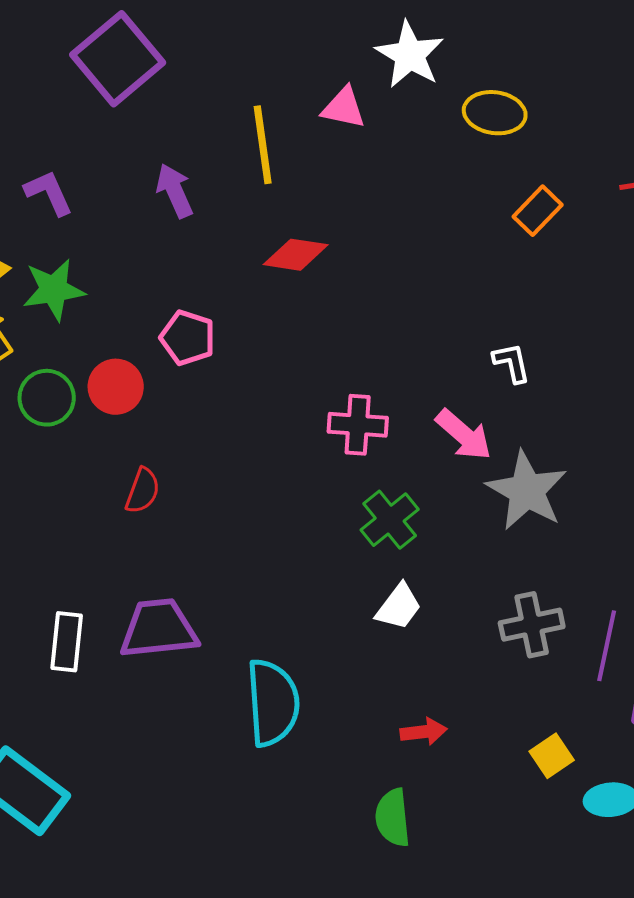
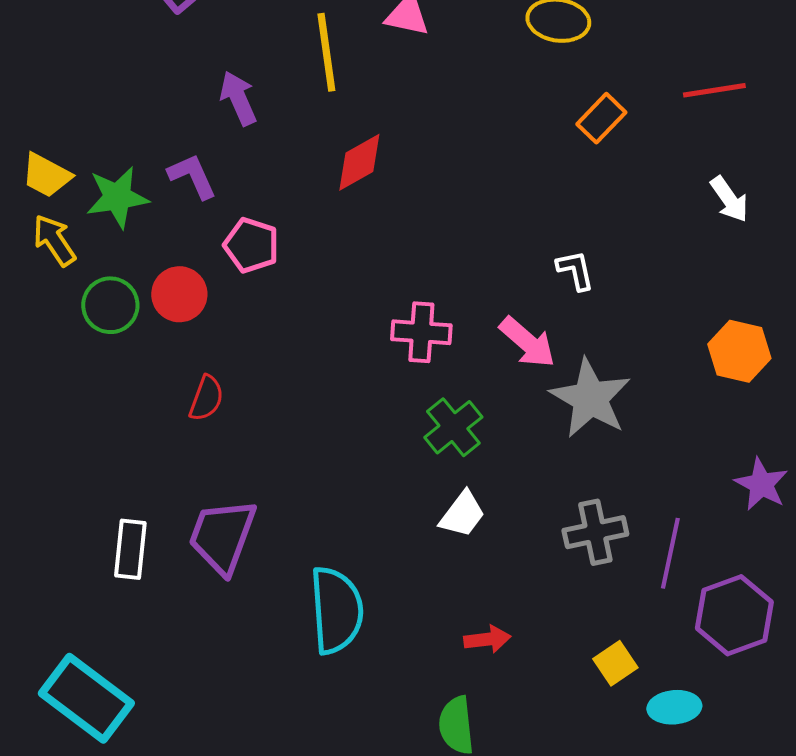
purple L-shape: (49, 193) -> (192, 176), moved
red diamond: (296, 255) -> (359, 162), turned -38
purple trapezoid: (159, 629) -> (222, 536), turned -64

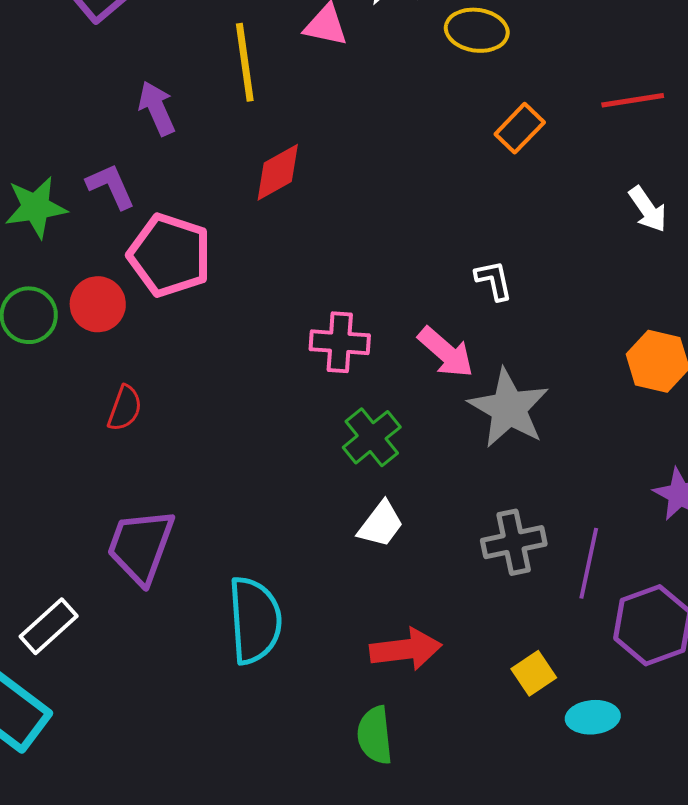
pink pentagon: (251, 245) -> (170, 255), size x1.5
white rectangle: (130, 549) -> (49, 626), moved, turned 42
red arrow: (487, 639) -> (406, 649), size x1.5

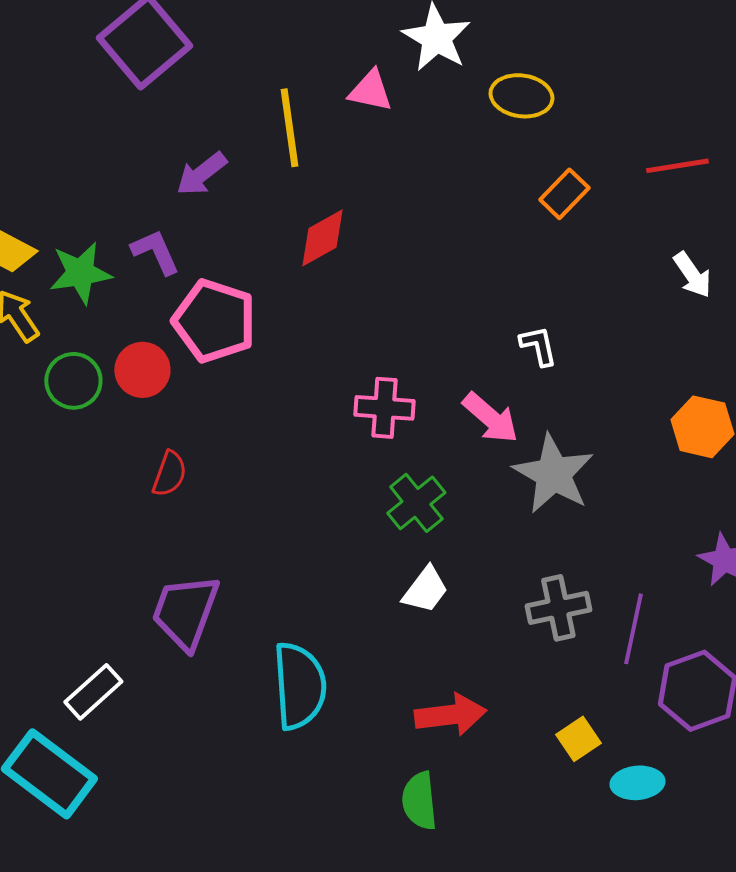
purple arrow: (157, 108) -> (201, 174), turned -104

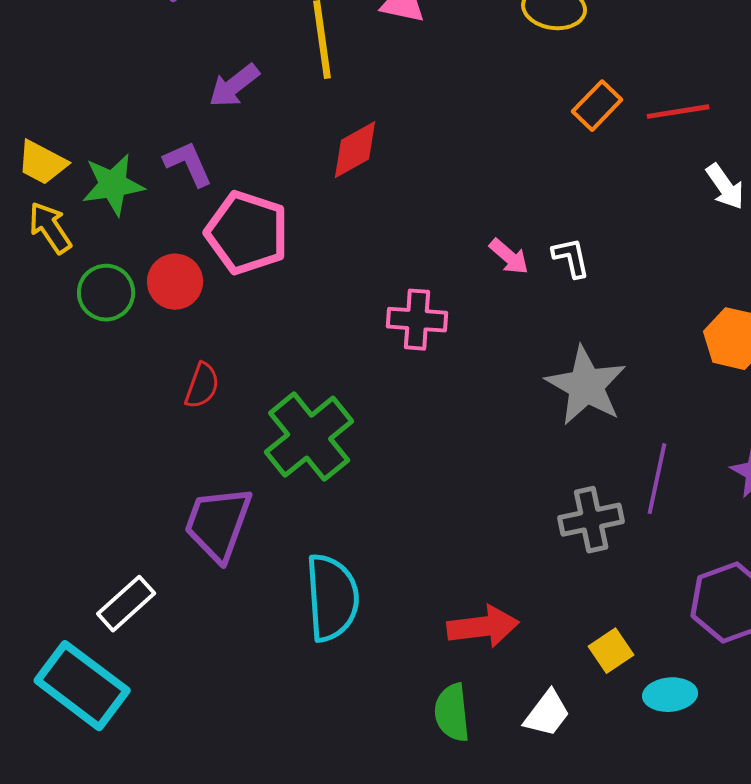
red line: (677, 166) -> (678, 112), moved
pink arrow: (490, 418) -> (509, 257), moved, size x0.7
green cross: (416, 503) -> (309, 437), moved, size x1.5
white trapezoid: (425, 590) -> (547, 714), moved
purple line: (633, 629) -> (657, 479), moved

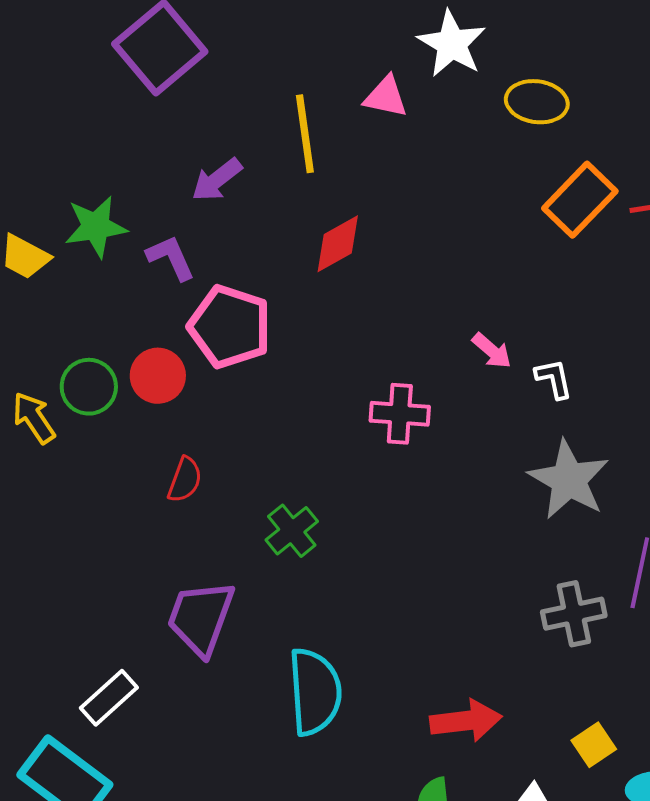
orange rectangle: (597, 106) -> (580, 200), size x1.5
green star: (113, 185) -> (96, 227), moved
yellow arrow: (50, 228) -> (34, 418), moved
white L-shape: (571, 258) -> (554, 379), moved
green cross: (309, 437) -> (292, 531), size x0.6

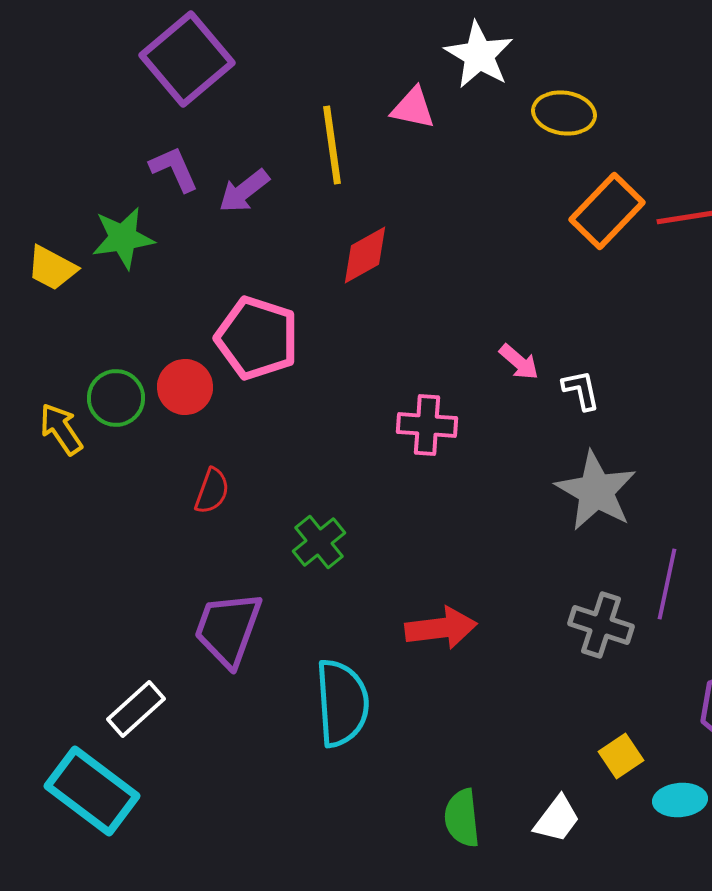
purple L-shape: (171, 258) -> (174, 169), moved
gray cross: (574, 614) -> (601, 625), turned 30
red arrow: (466, 721) -> (441, 628), moved

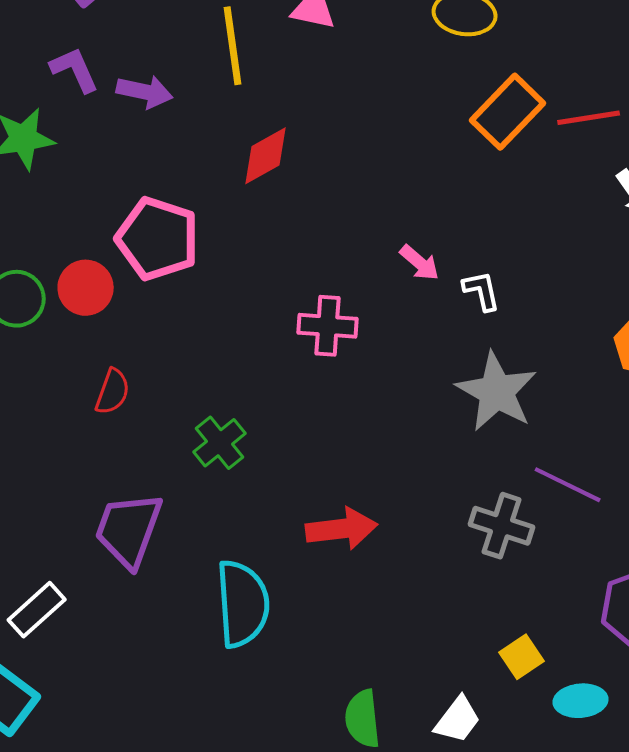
purple arrow: (244, 191) -> (145, 92), turned -130
purple line: (667, 584) -> (568, 485), turned -76

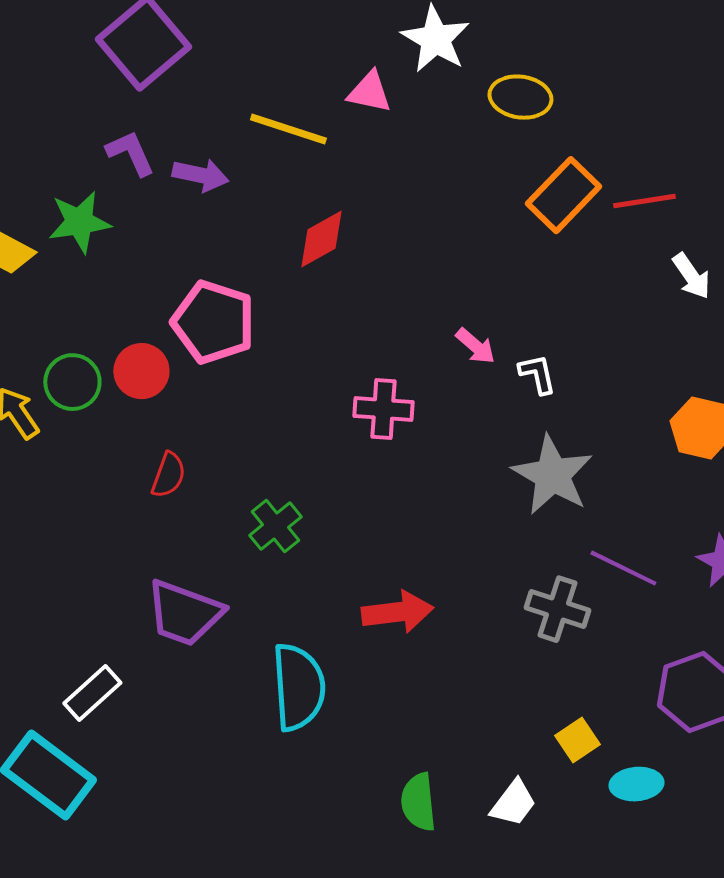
yellow line: (233, 46) -> (288, 129), turned -64
purple trapezoid: (129, 530) -> (184, 613), turned -90

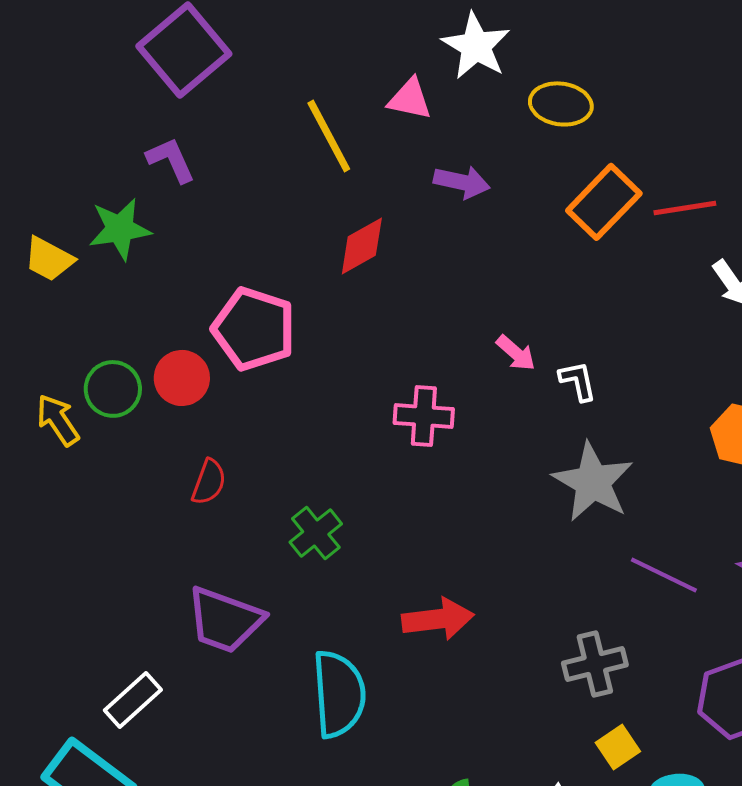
yellow line: (288, 129) -> (329, 136), turned 44
purple arrow: (200, 175) -> (462, 182), moved
gray cross: (557, 609) -> (595, 664), moved, turned -32

